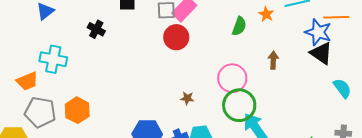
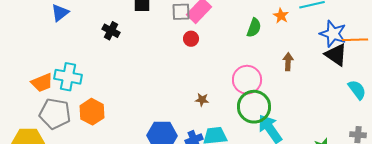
orange line: (336, 17) -> (355, 40), moved
red circle: (176, 37) -> (191, 39), size x0.6
cyan cross: (53, 59) -> (68, 77), moved

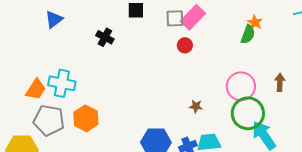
orange star: (281, 16) -> (255, 22), moved
brown arrow: (288, 62) -> (280, 82), moved
orange trapezoid: (42, 83) -> (36, 89), turned -35

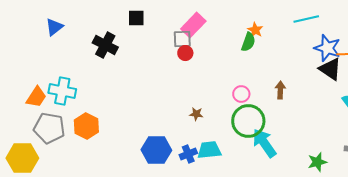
gray square: (175, 18) -> (182, 39), moved
black cross: (105, 37) -> (105, 45), size x1.4
pink circle: (241, 86) -> (241, 94), size x0.6

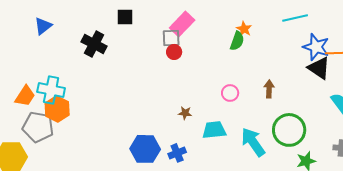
green circle: (248, 121) -> (289, 130), moved
orange hexagon: (86, 126) -> (57, 109), moved
cyan trapezoid: (209, 150) -> (214, 130), moved

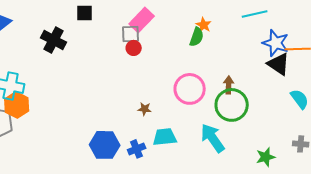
pink circle: (230, 93) -> (190, 89), size x1.8
cyan trapezoid: (214, 130) -> (165, 137), moved
green circle: (289, 130) -> (232, 105), moved

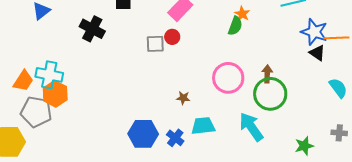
gray square: (131, 34) -> (155, 44), moved
black triangle: (279, 64) -> (317, 53), size x0.7
blue cross: (137, 149) -> (175, 138), turned -30

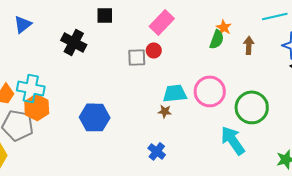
brown arrow: (267, 74) -> (249, 45), moved
cyan trapezoid: (203, 126) -> (175, 93), moved
blue hexagon: (143, 134) -> (95, 117), moved

